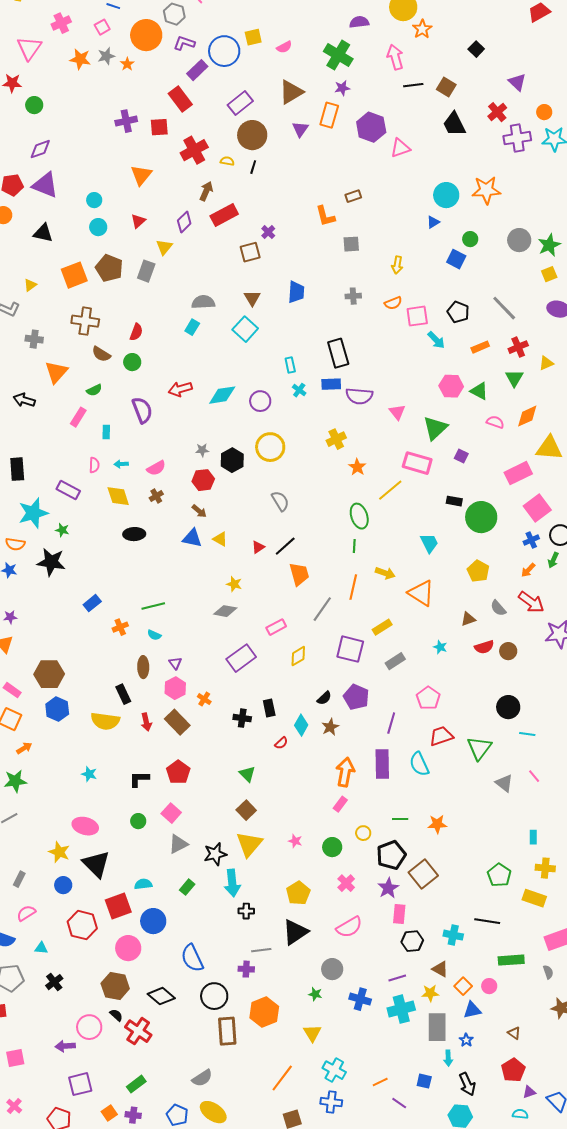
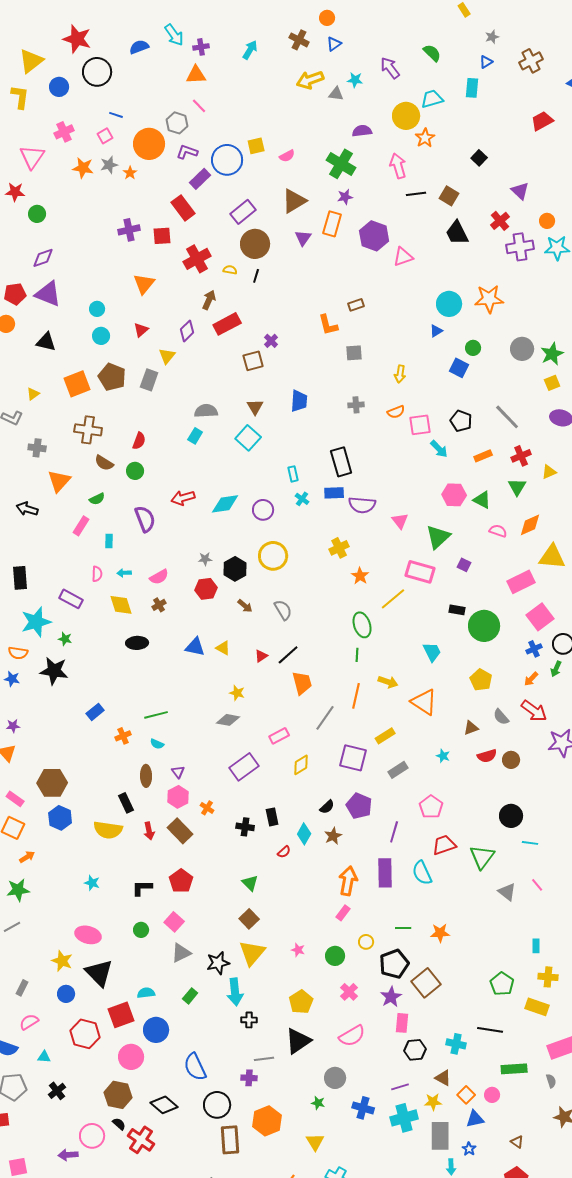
brown arrow: (199, 511) -> (245, 606), moved

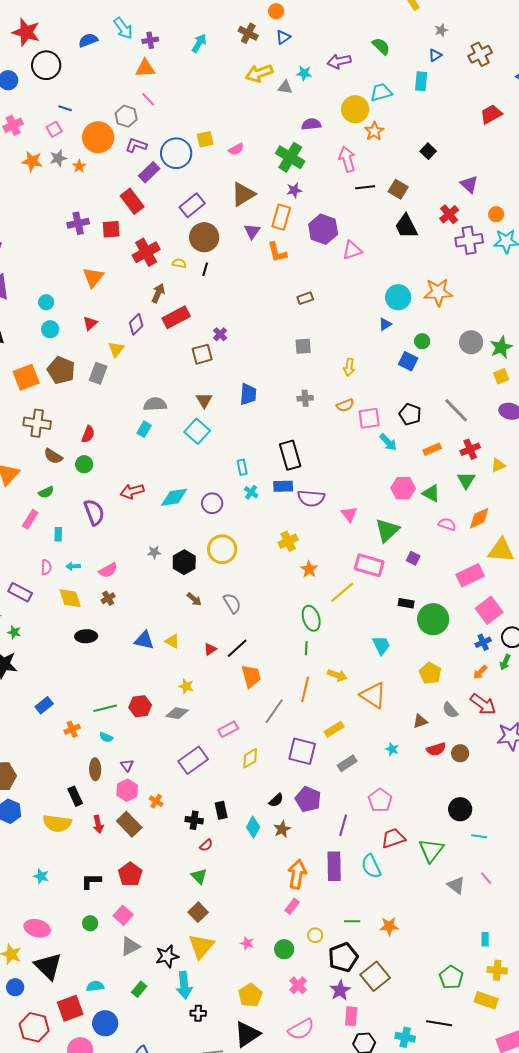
purple arrow: (390, 68) -> (339, 61), turned -65
orange L-shape: (328, 325) -> (277, 252), moved
red hexagon: (206, 589) -> (140, 706), moved
red semicircle: (284, 852) -> (206, 845), moved

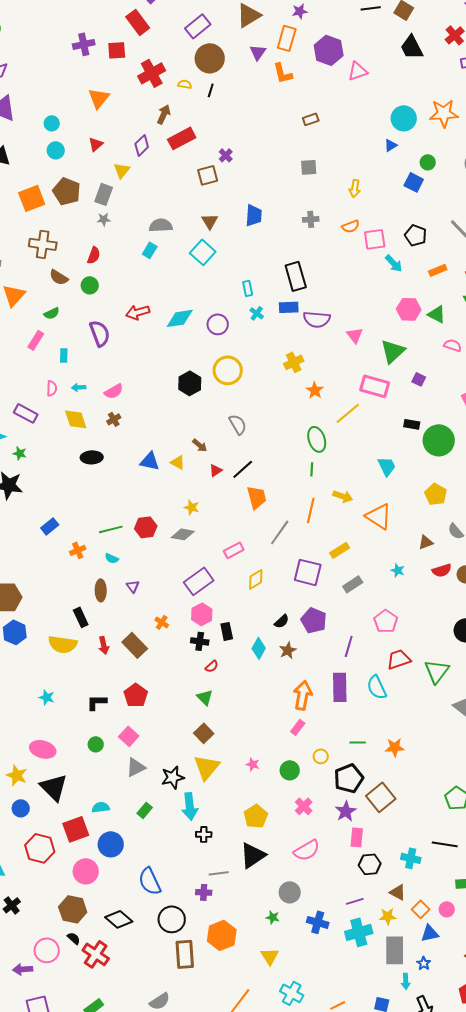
gray star: (154, 552) -> (104, 219), moved
brown arrow: (194, 599) -> (200, 445), moved
pink hexagon: (127, 790) -> (202, 614), moved

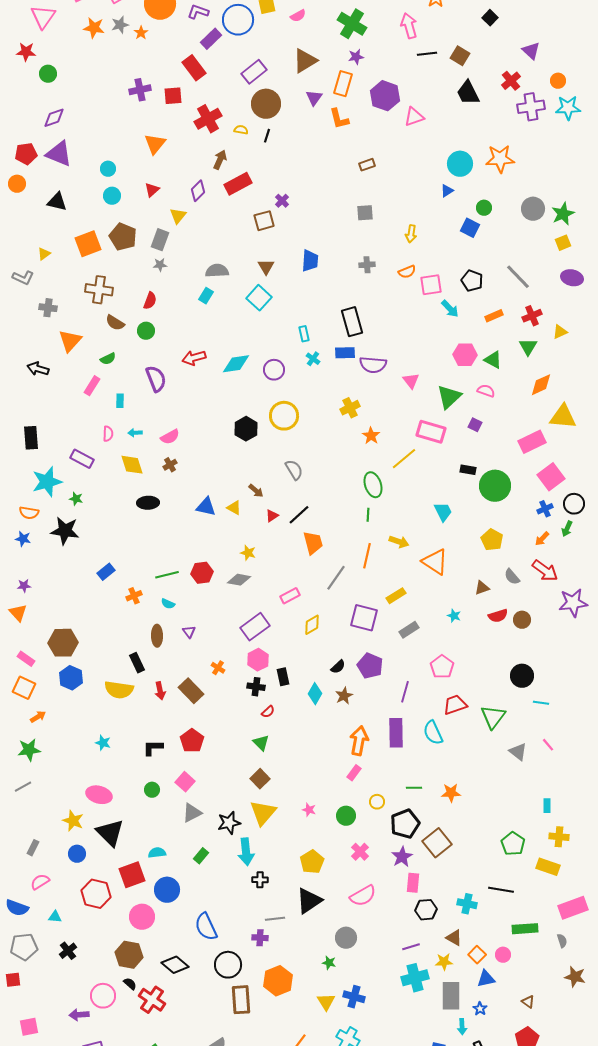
pink semicircle: (453, 345) -> (486, 391), moved
blue cross: (318, 922) -> (354, 997), moved

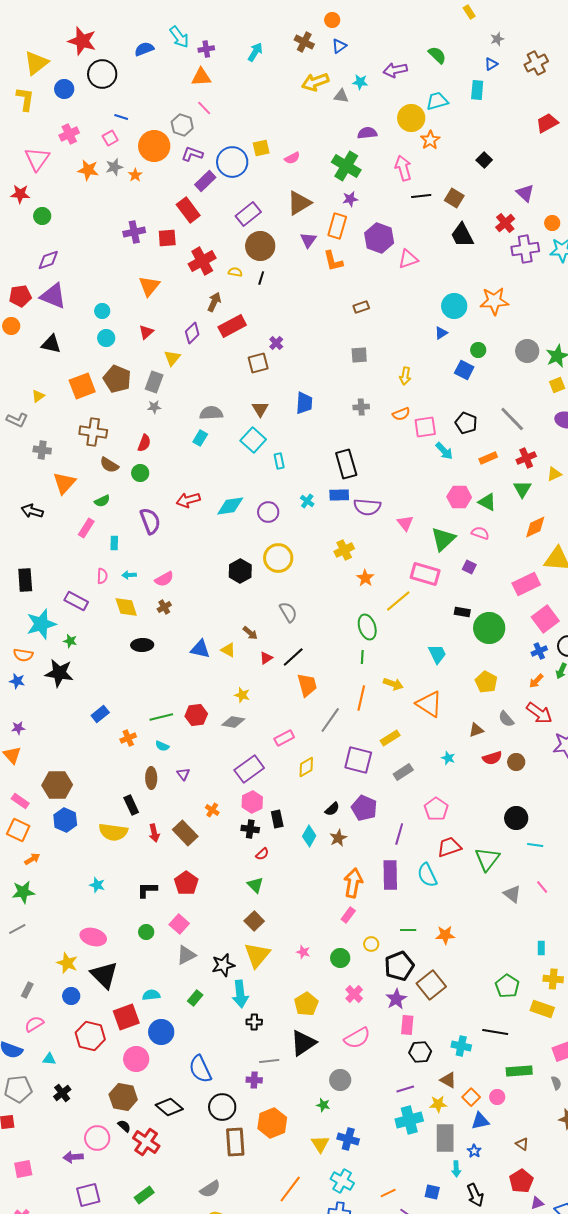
cyan rectangle: (304, 334) -> (279, 461), moved

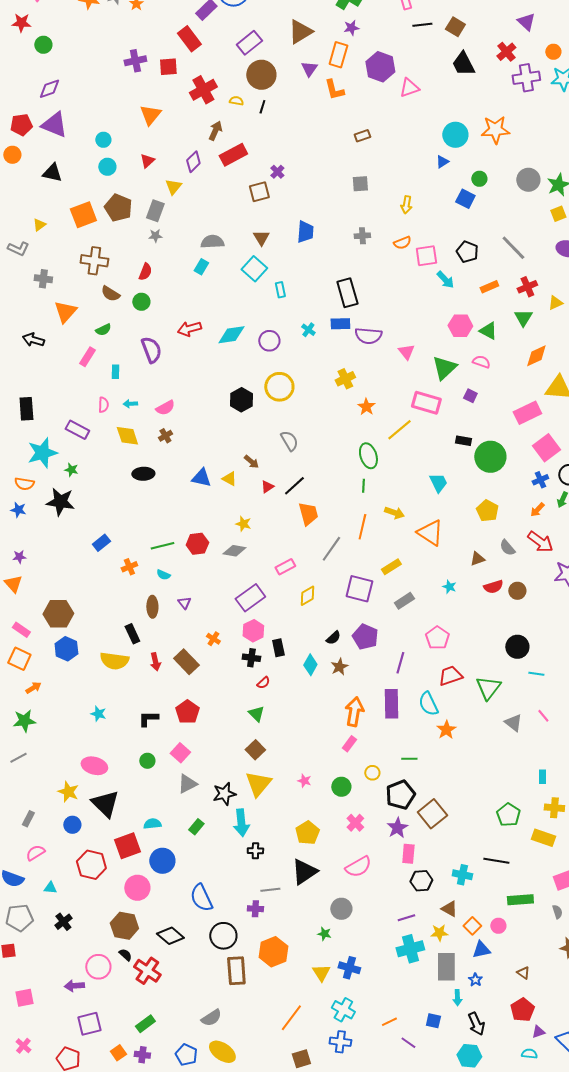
orange star: (445, 935) -> (446, 730), moved, turned -30

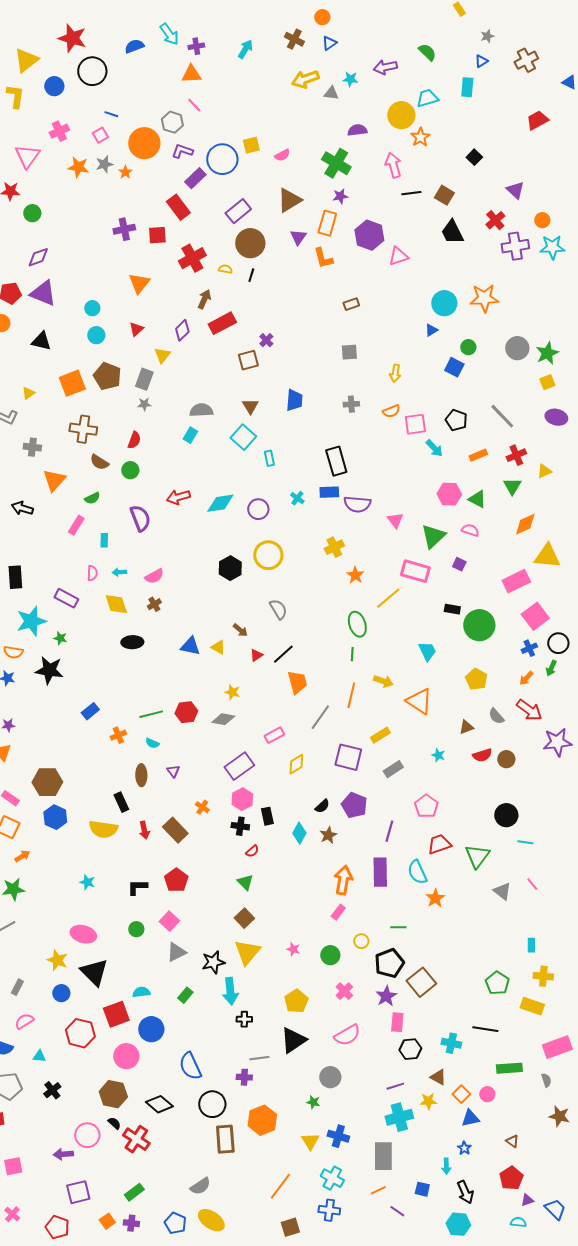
gray rectangle: (446, 967) -> (383, 1156), moved

